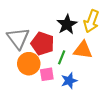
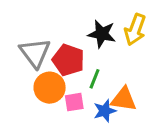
black star: (67, 24) -> (102, 34), turned -30
orange triangle: (83, 50) -> (124, 99), moved

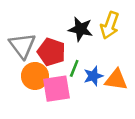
orange triangle: (124, 99) -> (116, 80), moved
pink square: (74, 102) -> (56, 89), size x1.6
blue star: (105, 111) -> (93, 76), moved

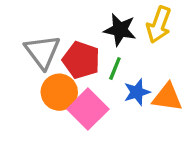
green line: (74, 68) -> (115, 69), moved
pink square: (56, 89) -> (88, 109), turned -36

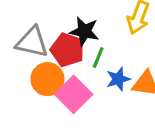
black star: (120, 30) -> (84, 31), moved
gray triangle: (42, 52) -> (32, 42), turned -40

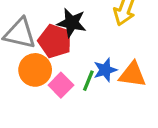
green line: (98, 58) -> (88, 81), moved
pink square: (74, 94) -> (61, 85), size x0.7

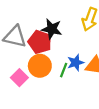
orange circle: (35, 70) -> (40, 66), moved
pink square: (61, 85) -> (19, 78), moved

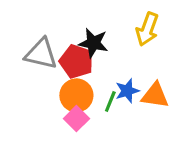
pink square: (19, 78) -> (76, 119), moved

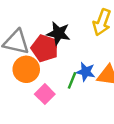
blue star: (127, 91) -> (86, 72), turned 30
orange circle: (76, 95) -> (26, 69), moved

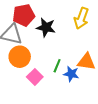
red pentagon: (45, 48) -> (24, 15), moved, turned -30
blue star: (86, 72) -> (71, 74), moved

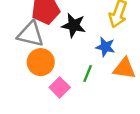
blue star: (71, 74) -> (105, 47), moved

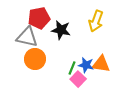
blue star: (105, 47) -> (86, 65), moved
pink square: (60, 87) -> (78, 79), moved

